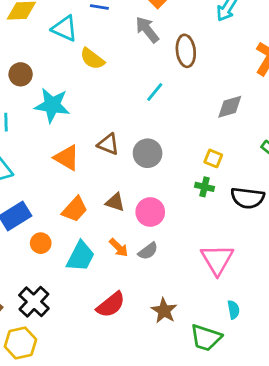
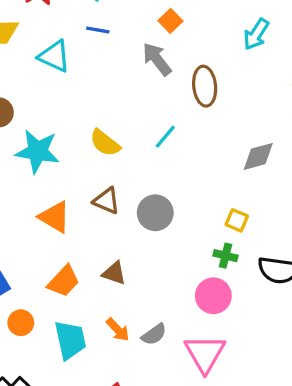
yellow semicircle: (92, 59) -> (105, 143), moved
pink circle: (150, 212) -> (213, 296), moved
cyan trapezoid: (81, 256) -> (70, 340), turned -40
pink triangle: (217, 259) -> (205, 353), moved

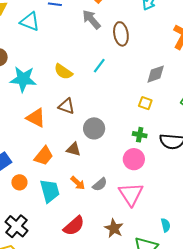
gray circle: (155, 213) -> (94, 128), moved
yellow square: (237, 220) -> (145, 103), moved

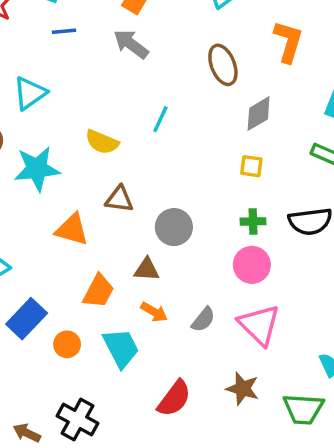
cyan triangle: (30, 21) -> (30, 93), moved, turned -45
brown ellipse: (121, 34) -> (223, 65), moved
orange arrow: (78, 183) -> (154, 312), moved

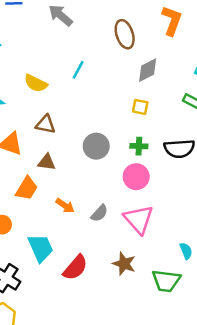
gray circle: (174, 227) -> (96, 146), moved
brown triangle: (147, 269) -> (47, 162), moved
cyan trapezoid: (121, 348) -> (41, 248), moved

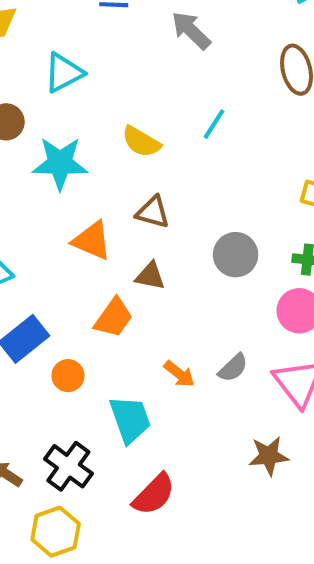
orange arrow: (65, 206) -> (179, 374), moved
brown star: (124, 264) -> (269, 456), turned -30
red semicircle: (75, 268) -> (154, 494), moved

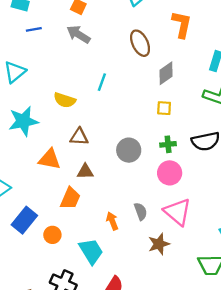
gray semicircle: (233, 368) -> (141, 211), turned -54
orange arrow: (179, 374) -> (112, 221), turned -138
brown star: (269, 456) -> (159, 244), moved

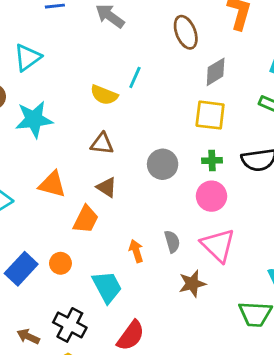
yellow semicircle: (65, 100) -> (104, 95), moved
yellow square: (164, 108) -> (210, 115), size x1.6
orange triangle: (50, 159) -> (52, 184), moved
brown triangle: (85, 172) -> (107, 187), turned 30
blue rectangle: (24, 220) -> (21, 269), moved

